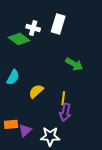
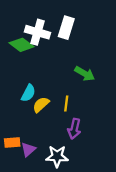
white cross: (33, 28) -> (38, 32), size x1.5
cyan semicircle: (13, 77) -> (28, 93), moved
yellow line: (63, 98) -> (66, 103), moved

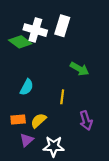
yellow semicircle: (41, 105) -> (39, 121), moved
purple arrow: (74, 129) -> (86, 121), moved, turned -30
orange rectangle: (12, 143) -> (18, 119), moved

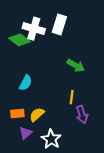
yellow line: (62, 97) -> (72, 97), moved
white star: (54, 146) -> (51, 139), turned 30

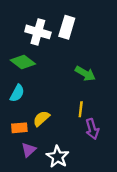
green diamond: (19, 40) -> (23, 62), moved
cyan semicircle: (26, 83) -> (17, 93), moved
yellow semicircle: (37, 115) -> (41, 119), moved

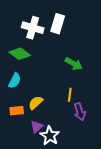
purple triangle: (29, 150) -> (37, 127), moved

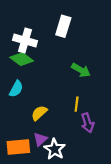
white cross: (33, 28) -> (25, 40), moved
orange rectangle: (17, 111) -> (18, 147), moved, size x1.5

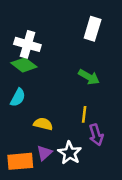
white rectangle: (63, 26) -> (93, 29), moved
yellow semicircle: (39, 113) -> (43, 124), turned 56
white star: (55, 149) -> (70, 153), moved

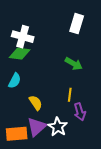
green diamond: (24, 65) -> (20, 54), turned -30
yellow semicircle: (43, 124) -> (36, 103), turned 42
purple triangle: (44, 153) -> (37, 127), size x1.5

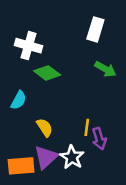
green diamond: (20, 54) -> (47, 73), moved, turned 30
green arrow: (74, 64) -> (105, 69), moved
yellow line: (70, 95) -> (87, 127), moved

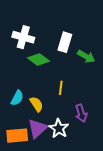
white rectangle: (95, 29) -> (65, 42), moved
cyan semicircle: (19, 100) -> (17, 98), moved
yellow line: (87, 127) -> (61, 88), moved

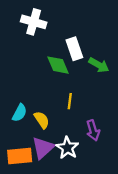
white cross: (23, 37) -> (34, 22), moved
white rectangle: (65, 42) -> (74, 49), turned -36
green diamond: (38, 59) -> (58, 65), moved, turned 30

